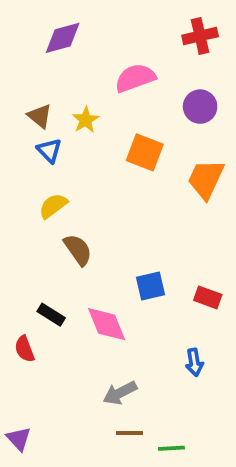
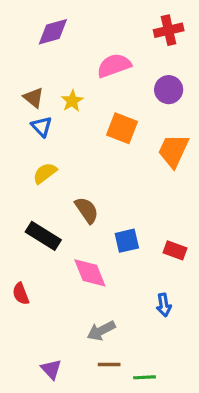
brown semicircle: (78, 250) -> (87, 210), moved
black rectangle: (51, 315) -> (43, 236), moved, size x1.5
purple triangle: (19, 439) -> (51, 369), moved

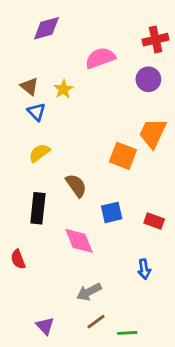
red cross: (169, 30) -> (156, 40), moved
orange square: (122, 128) -> (123, 156), moved
black rectangle: (43, 236) -> (38, 208), turned 64
brown line: (109, 364) -> (96, 322), turned -36

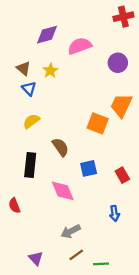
purple diamond: (46, 28) -> (47, 35), moved
red cross: (156, 40) -> (123, 17), moved
red rectangle: (154, 221) -> (122, 175), turned 40

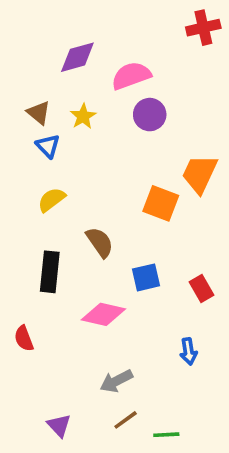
purple circle: (118, 63) -> (150, 115), moved
pink diamond: (63, 191) -> (103, 314), turned -55

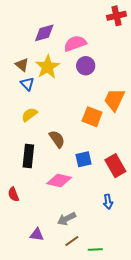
yellow star: (83, 116) -> (47, 67), size x1.6
red rectangle: (201, 288) -> (115, 166), size x1.5
purple triangle: (59, 425) -> (37, 235), moved, turned -40

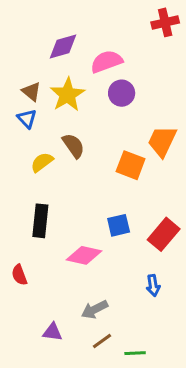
blue triangle: (27, 84) -> (27, 119), moved
brown semicircle: (57, 139) -> (73, 146), moved
red rectangle: (115, 166) -> (164, 234), turned 70

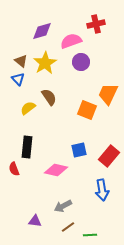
red cross: (165, 22) -> (96, 24), moved
red semicircle: (19, 275) -> (14, 169), moved
blue arrow: (153, 285) -> (102, 190), size x1.5

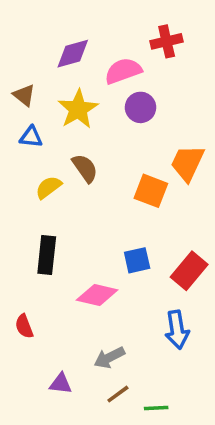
brown triangle: (21, 61) -> (24, 95), moved
blue triangle: (18, 79) -> (31, 137), turned -40
red semicircle: (14, 169) -> (24, 326), moved

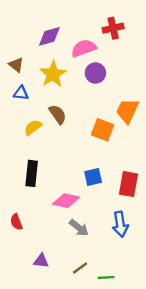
red rectangle: (189, 271) -> (129, 184), turned -30
gray arrow: (109, 358) -> (79, 228), moved, turned -114

